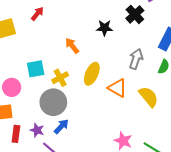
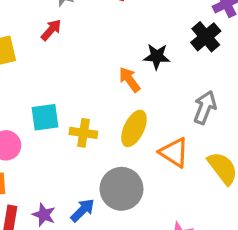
orange arrow: (72, 46) -> (130, 80), moved
yellow cross: (60, 78) -> (83, 133), turned 35
gray circle: (53, 102) -> (121, 189), moved

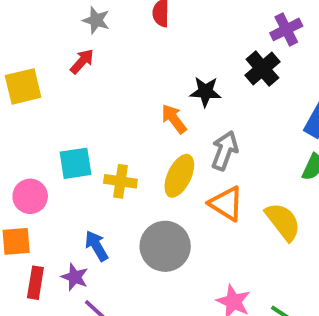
gray arrow: (205, 107) -> (225, 151), moved
blue arrow: (83, 210) -> (96, 246), moved, turned -76

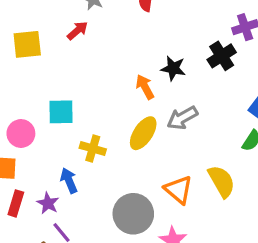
gray arrow: (225, 151) -> (182, 118), turned -148
yellow cross: (120, 181) -> (93, 149), moved
orange triangle: (226, 204) -> (179, 190), moved
gray circle: (165, 246) -> (133, 214), moved

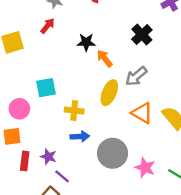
black cross: (222, 56) -> (142, 34), moved
black star: (173, 68) -> (86, 42), moved
blue arrow: (69, 180) -> (80, 136), moved, turned 120
orange triangle: (179, 190) -> (142, 113), moved

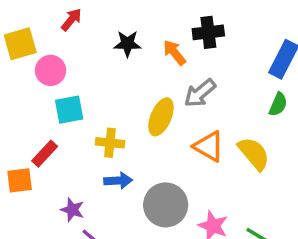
black cross: (142, 34) -> (208, 32), turned 36
orange arrow: (105, 58) -> (174, 52), moved
pink circle: (19, 109) -> (51, 70), moved
red rectangle: (25, 161) -> (45, 154), moved, turned 36

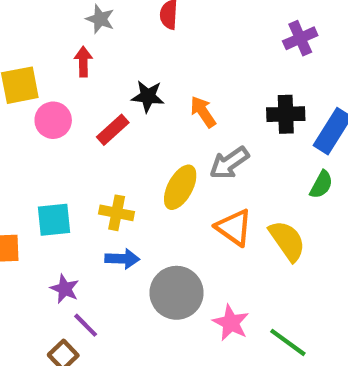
red arrow: (71, 20) -> (83, 62), turned -45
black cross: (208, 32) -> (286, 114), moved
cyan square: (69, 110) -> (54, 220), moved
red rectangle: (45, 154) -> (113, 130), moved

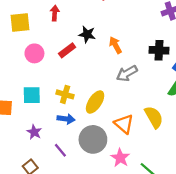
pink circle: (53, 120) -> (34, 53), moved
yellow ellipse: (180, 187) -> (95, 102), moved
orange triangle: (234, 227) -> (124, 124), moved
purple line: (86, 325) -> (60, 150), moved

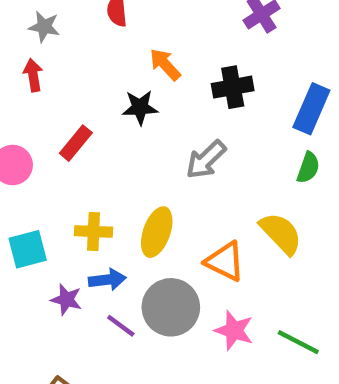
black star: (87, 34) -> (140, 107), moved
orange arrow: (115, 45) -> (165, 64), moved
black cross: (159, 50) -> (233, 87), moved
purple star: (34, 132) -> (66, 300), moved
purple line: (60, 150) -> (121, 326), moved

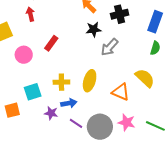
black star: (140, 107) -> (94, 29), moved
gray circle: (171, 307) -> (100, 127), moved

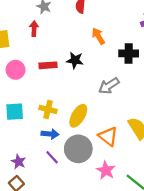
black star: (94, 29) -> (75, 60), moved
red rectangle: (51, 43) -> (48, 65), turned 35
purple star: (51, 113) -> (19, 162), moved
gray circle: (100, 127) -> (78, 149), moved

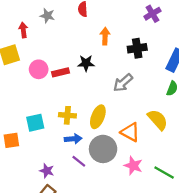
red arrow: (34, 29) -> (23, 30), moved
orange arrow: (98, 36) -> (105, 36), turned 42
pink circle: (16, 70) -> (39, 69), moved

